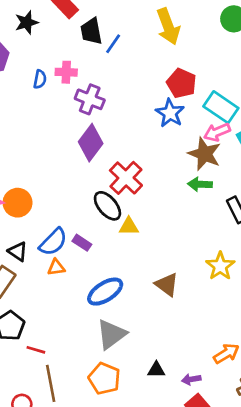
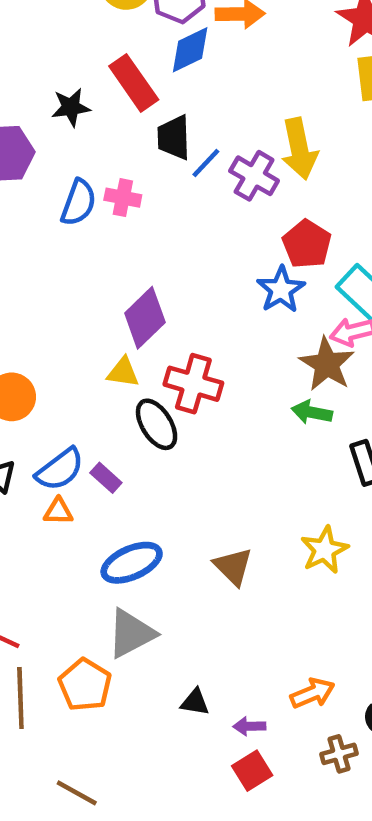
blue semicircle: (40, 79) -> (78, 203), size x1.5
purple cross: (90, 99) -> (254, 176), moved
red cross: (126, 178) -> (193, 384), turned -36
yellow triangle: (129, 226) -> (123, 372), moved
orange pentagon: (104, 379) -> (85, 685), moved

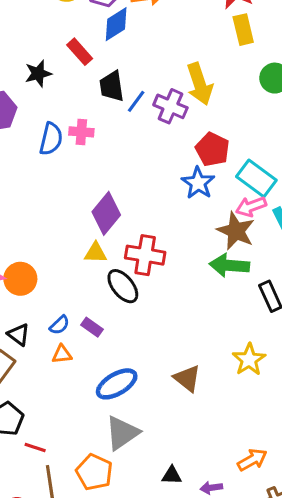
red rectangle: (134, 83) -> (80, 52), size x0.7
green arrow: (312, 412) -> (229, 265), size x1.4
blue semicircle: (60, 469) -> (60, 325), size x0.6

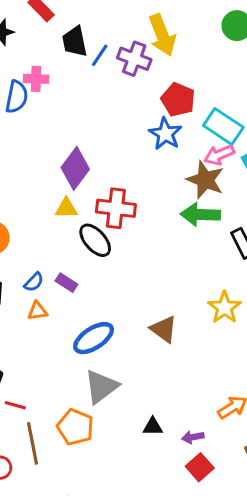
pink cross: (81, 132) -> (36, 79), moved

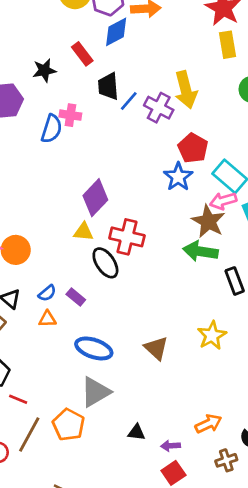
blue ellipse: (94, 338) -> (94, 348), turned 45
brown line: (33, 443) -> (29, 435), turned 33

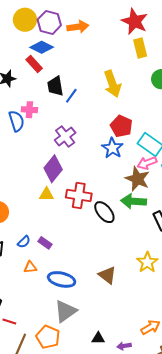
blue diamond: (116, 32) -> (42, 47), moved, turned 60
purple cross: (159, 108) -> (65, 136), moved, turned 30
blue semicircle: (52, 129) -> (16, 121), turned -30
black ellipse: (105, 263) -> (104, 212), moved
orange triangle: (47, 319) -> (30, 267), moved

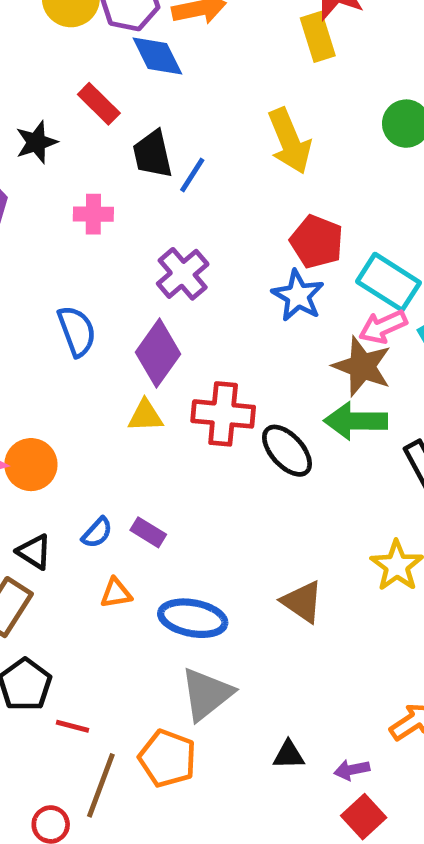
blue diamond: (42, 47) -> (157, 56), moved, turned 40
yellow rectangle: (140, 48) -> (318, 37), moved
blue semicircle: (16, 121) -> (77, 331), moved

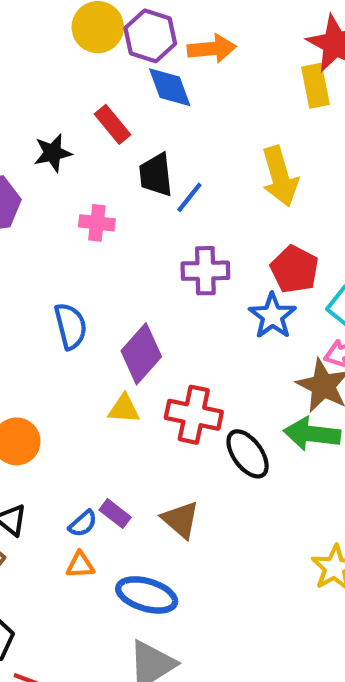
purple cross: (183, 274) -> (205, 271), moved, turned 33
blue semicircle: (97, 533) -> (83, 524), moved
brown triangle: (302, 602) -> (181, 520), moved

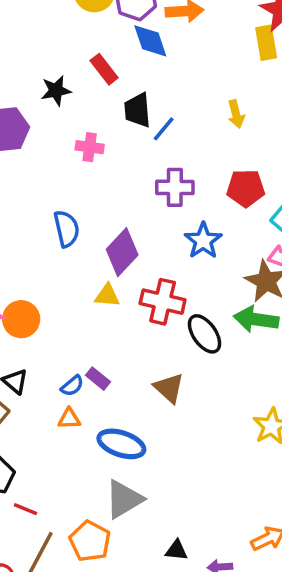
yellow arrow: (280, 176) -> (236, 114), size x0.6
red pentagon: (295, 269) -> (246, 188), turned -30
blue star: (272, 316) -> (203, 241), moved
brown triangle: (181, 520) -> (169, 388), moved

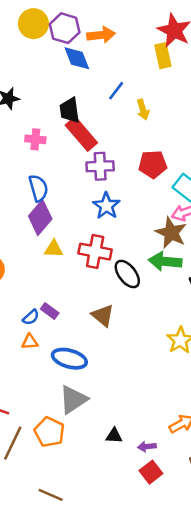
red rectangle: (104, 69) -> (81, 134), moved, size x1.5
blue line: (164, 129) -> (116, 91), moved
blue semicircle: (67, 229) -> (38, 188), moved
blue star: (203, 241) -> (106, 206), moved
purple diamond: (122, 252) -> (40, 218), moved

